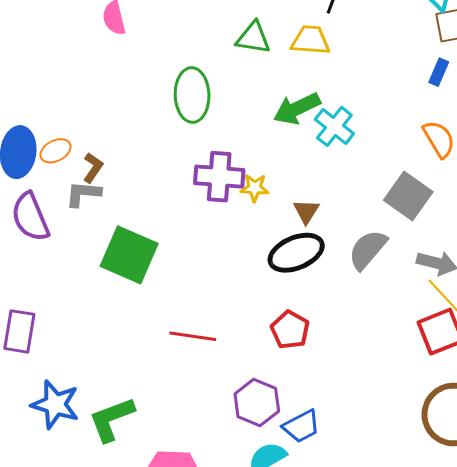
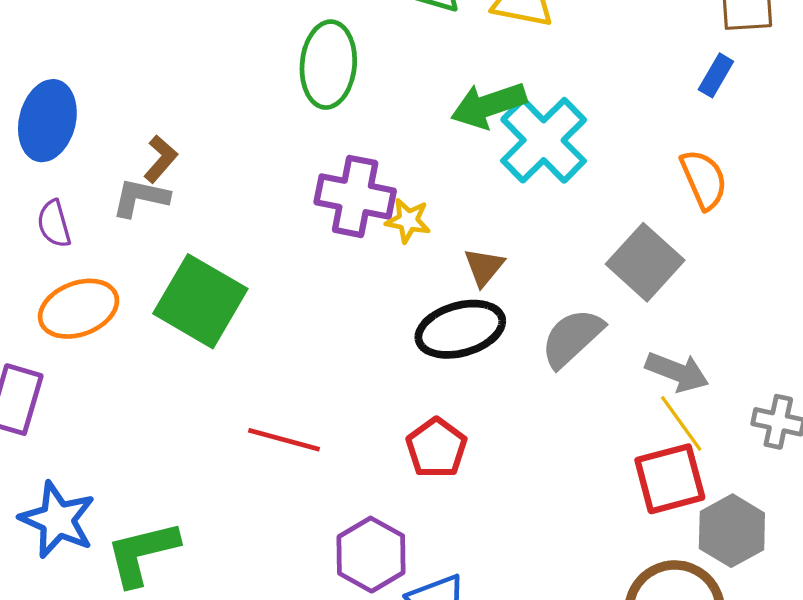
cyan cross: (334, 126) -> (544, 140), size x1.4
orange ellipse: (56, 151) -> (79, 309), moved, size x1.6
purple semicircle: (30, 217) -> (54, 224), size x0.6

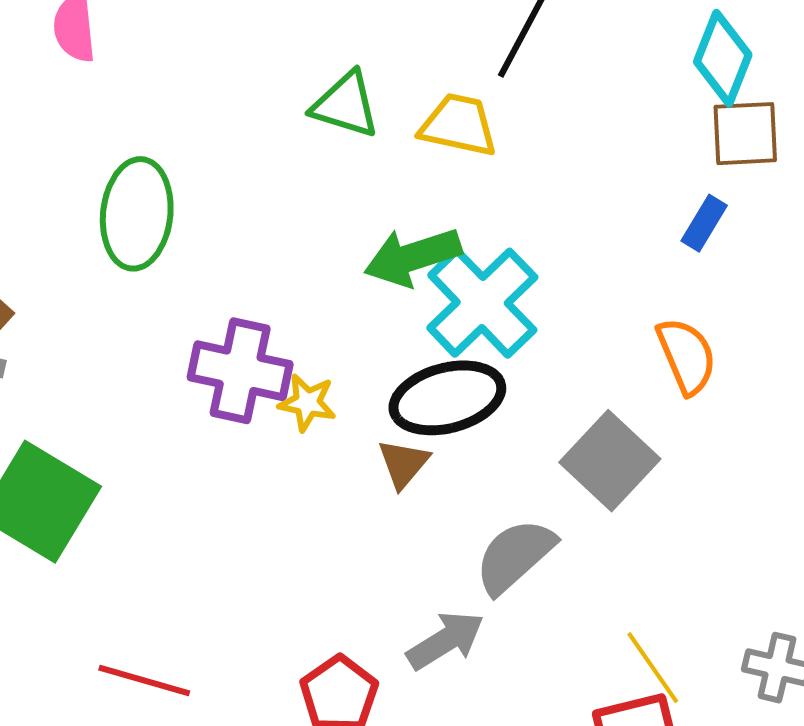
green ellipse: (328, 65) -> (137, 214), moved
black ellipse: (460, 329) -> (447, 398), moved
gray arrow: (677, 372) -> (445, 640), moved, turned -54

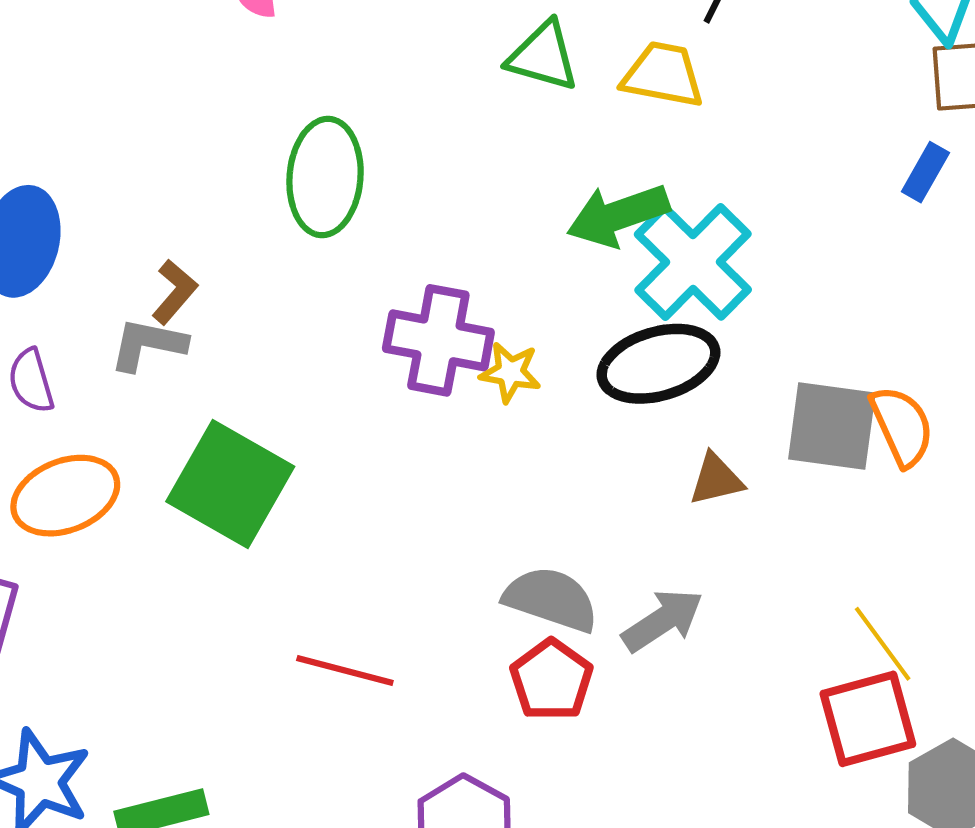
orange semicircle: (686, 356) -> (902, 426), moved
gray square: (610, 461) -> (832, 426), turned -34
brown triangle: (404, 464) -> (716, 479), moved, turned 38
gray semicircle: (515, 556) -> (551, 599), moved, turned 62

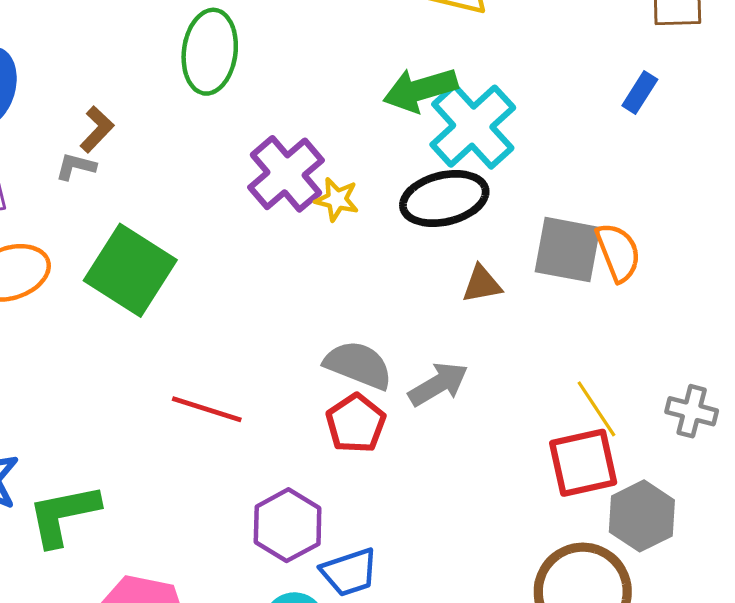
blue rectangle: (925, 172) -> (640, 92), moved
purple cross: (438, 340) -> (286, 174), turned 36
gray L-shape: (148, 344) -> (76, 166), size x0.7

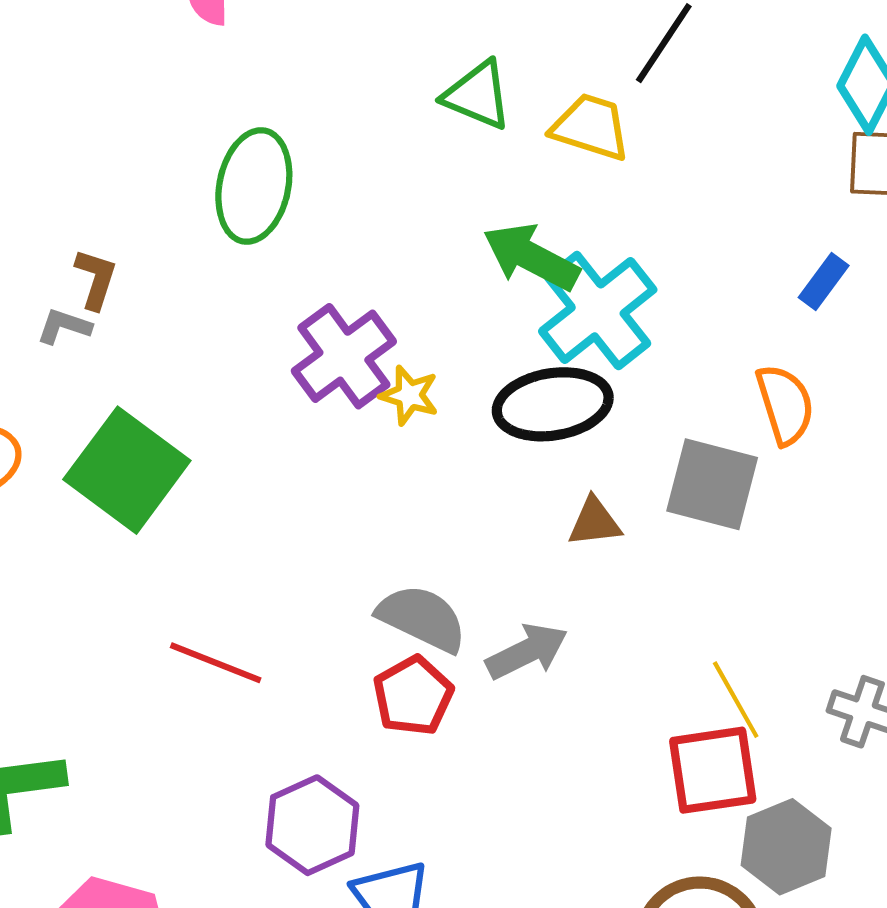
green arrow: (420, 90) -> (531, 257), turned 40
brown L-shape: (97, 129) -> (96, 279), turned -30
orange semicircle: (618, 252) -> (785, 405), moved

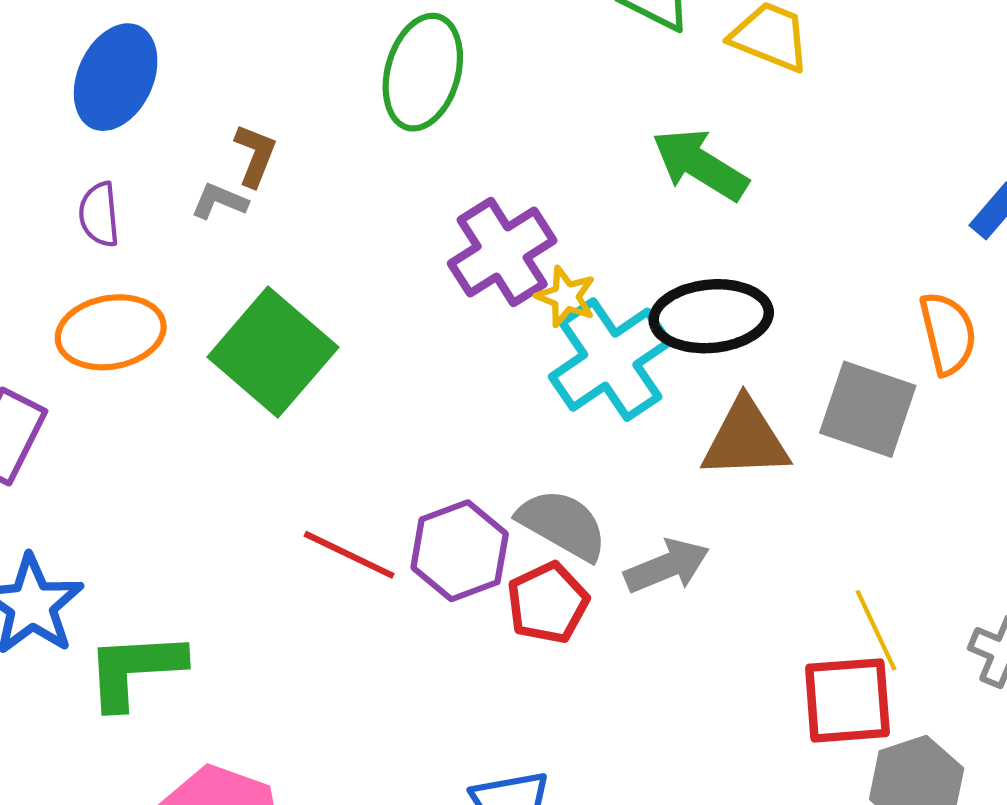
cyan cross: (598, 310) -> (610, 360), moved
brown triangle: (595, 522) -> (745, 439), size x1.6
purple hexagon: (312, 825) -> (460, 551), moved

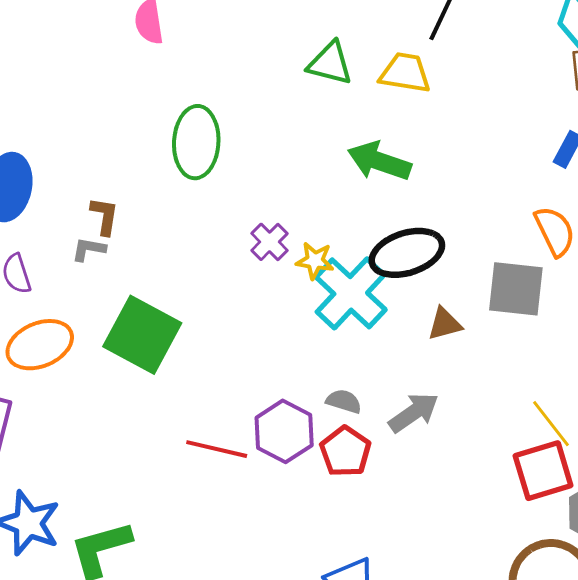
purple cross: (502, 252) -> (270, 242), size x0.6
brown triangle: (745, 439) -> (445, 324), size x0.6
gray semicircle: (563, 524) -> (344, 401), size x0.6

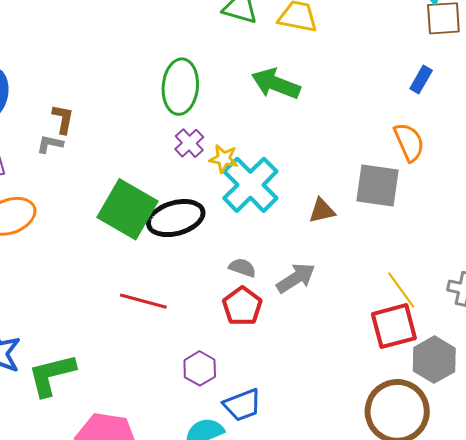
green ellipse: (196, 142) -> (180, 87), moved
black ellipse: (407, 253) -> (176, 218), moved
green square: (142, 335) -> (128, 209), moved
purple hexagon: (284, 431) -> (200, 368), moved, size x0.7

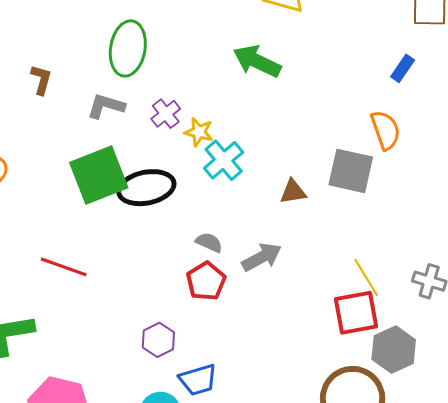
green ellipse: (180, 87) -> (128, 48), moved
gray L-shape: (50, 144) -> (106, 106), moved, size x1.4
cyan cross: (250, 185) -> (224, 160), size x0.7
green square: (128, 209) -> (99, 175), turned 34
red line: (143, 301) -> (64, 267), moved

